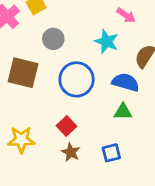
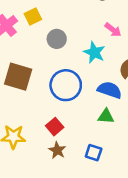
gray circle: (53, 39) -> (57, 39), moved
blue square: (111, 153) -> (94, 153), turned 30

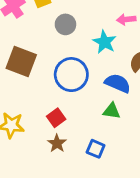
pink arrow: (113, 30) -> (126, 19), turned 132

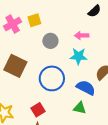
pink arrow: (126, 19) -> (82, 35), moved
cyan star: (105, 42) -> (78, 56), turned -30

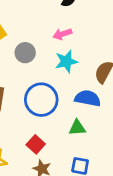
green triangle: (80, 108) -> (77, 128), moved

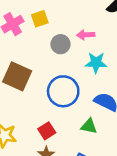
pink arrow: (62, 34) -> (86, 35), moved

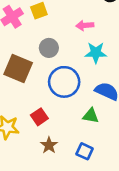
gray circle: (60, 44) -> (49, 48), moved
red square: (47, 131) -> (39, 117), moved

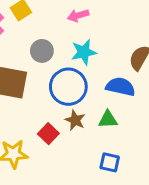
cyan star: (96, 53) -> (84, 52), moved
brown star: (49, 145) -> (75, 120), moved

